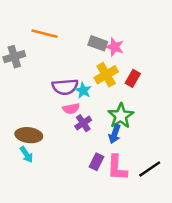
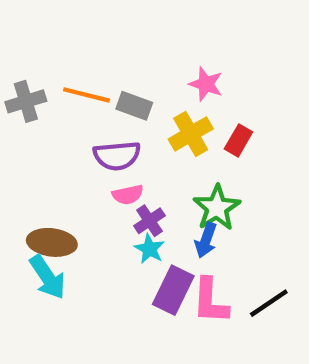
orange line: (45, 34) -> (87, 95), moved
gray rectangle: (98, 43) -> (134, 106), moved
cyan star: (83, 90) -> (149, 249), moved
cyan arrow: (26, 154) -> (48, 277), size x1.5
purple rectangle: (96, 162) -> (173, 290), size x1.5

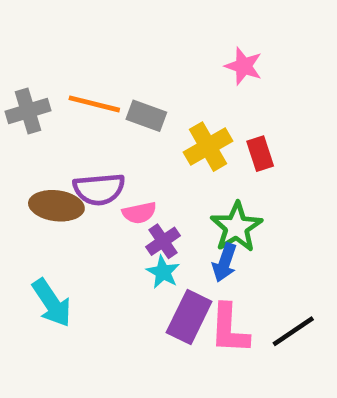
pink star: (206, 84) -> (244, 66), moved
red rectangle: (238, 140) -> (260, 154), turned -48
purple semicircle: (117, 156) -> (99, 189), moved
brown ellipse: (52, 242) -> (56, 206), moved

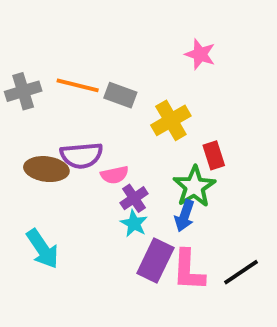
red rectangle: (260, 154) -> (214, 155), moved

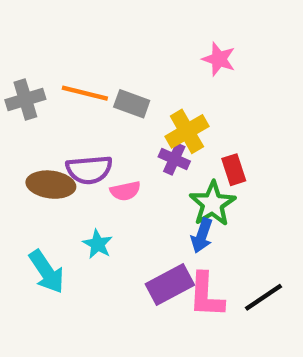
purple cross: (134, 198) -> (174, 159), moved, turned -32
cyan star: (134, 224) -> (98, 244), moved
purple rectangle: (155, 260) -> (170, 285), turned 36

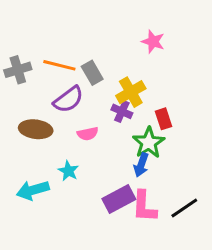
gray rectangle: (132, 104) -> (92, 73), turned 40
purple semicircle: (89, 170) -> (68, 100), moved, turned -32
cyan arrow: (47, 272) -> (33, 190), turned 108

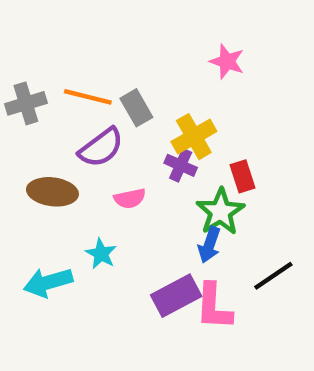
black line: (184, 208) -> (273, 276), moved

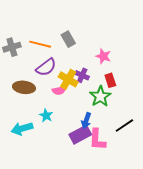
pink star: (227, 61) -> (103, 56), moved
gray rectangle: (136, 108) -> (68, 39), moved
yellow cross: (194, 137) -> (68, 79), moved, turned -30
blue arrow: (209, 245) -> (86, 121), moved

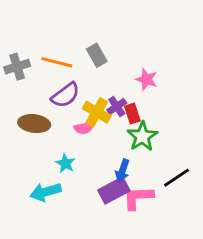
purple cross: (82, 75) -> (117, 106), turned 32
red rectangle: (110, 80) -> (132, 114), moved
cyan arrow: (22, 129) -> (46, 192), moved
pink L-shape: (97, 140) -> (138, 198), turned 85

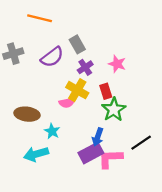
orange line: (57, 62) -> (40, 18), moved
purple semicircle: (65, 95) -> (52, 57), moved
purple cross: (117, 106) -> (85, 67), moved
brown ellipse: (34, 124) -> (27, 114), moved

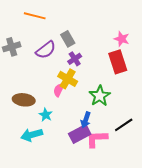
pink star: (117, 64) -> (122, 39), moved
red rectangle: (106, 91) -> (118, 62), moved, size x1.6
pink semicircle: (67, 103) -> (59, 90), turned 128

